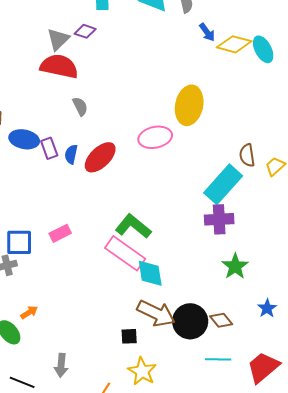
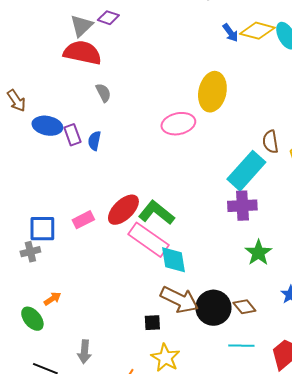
blue arrow: (207, 32) -> (230, 33), moved
red ellipse: (100, 157) -> (123, 210), moved

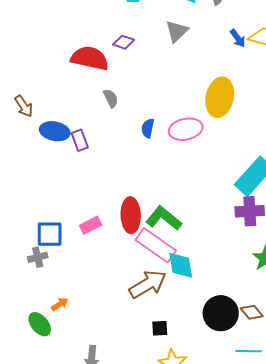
purple diamond: (108, 18) -> (124, 42), moved
gray triangle: (81, 26) -> (177, 31), moved
blue semicircle: (94, 141) -> (148, 128), moved
red ellipse: (123, 210) -> (131, 215), turned -48
brown arrow: (179, 300) -> (148, 284), moved, turned -57

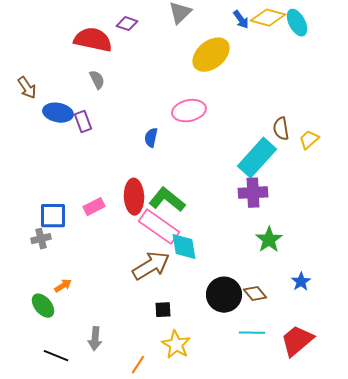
yellow ellipse: (220, 97) -> (211, 55), moved, turned 39
gray semicircle: (111, 98) -> (97, 80), moved
blue semicircle: (148, 128) -> (151, 138), moved

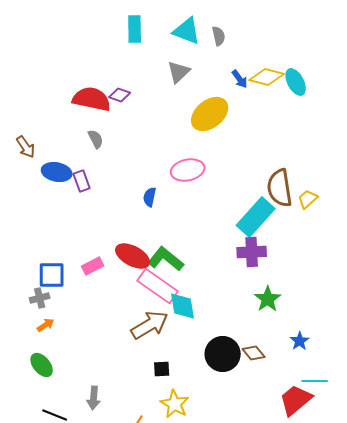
purple diamond: (127, 24) -> (120, 95), moved
brown semicircle: (281, 129) -> (280, 188), size x1.6
red ellipse: (134, 197) -> (133, 256), turned -60
orange arrow: (63, 286) -> (46, 325), moved
cyan line: (252, 333) -> (315, 381), moved

